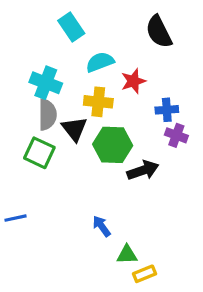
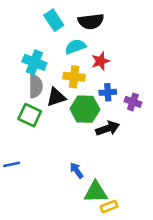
black semicircle: (159, 32) -> (91, 21), moved, turned -70
blue cross: (167, 110) -> (108, 92), moved
black triangle: (74, 129) -> (56, 97), turned 50
green triangle: (127, 255) -> (96, 192), size x1.5

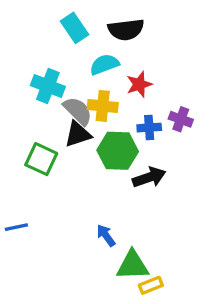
gray semicircle: (36, 86) -> (78, 111), moved, turned -45
purple cross: (133, 102) -> (181, 119), moved

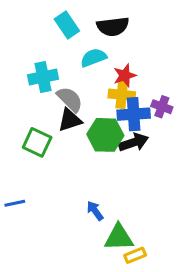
cyan cross: (48, 86) -> (43, 77), turned -32
yellow cross: (103, 106) -> (122, 95), moved
blue cross: (149, 128) -> (134, 114), size x1.5
black arrow: (149, 177) -> (134, 142), moved

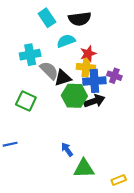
black triangle: (70, 120) -> (63, 78), moved
yellow rectangle: (135, 255) -> (119, 180), moved

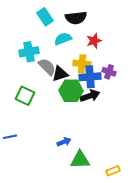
red star: (88, 54) -> (94, 41), moved
blue arrow: (67, 149) -> (64, 142), turned 104

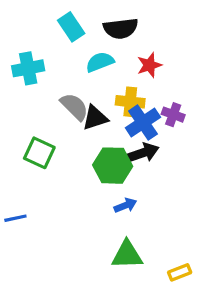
cyan cross: (29, 52) -> (28, 68), moved
blue cross: (90, 77) -> (143, 123), turned -30
green hexagon: (71, 91) -> (113, 166), moved
blue arrow: (64, 142) -> (125, 205), moved

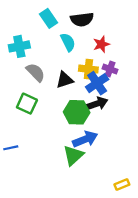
cyan semicircle: (100, 62) -> (68, 42), turned 84
gray semicircle: (74, 107) -> (36, 72), moved
purple cross: (173, 115) -> (110, 69), moved
blue arrow: (125, 205) -> (85, 139), size x1.6
green triangle: (127, 255) -> (73, 155), moved, turned -40

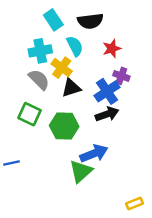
cyan cross: (19, 46) -> (40, 51), moved
yellow cross: (88, 69) -> (62, 68), moved, turned 30
green hexagon: (77, 112) -> (64, 126), moved

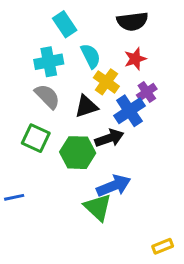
black semicircle: (90, 21) -> (132, 21), moved
yellow cross: (62, 68) -> (106, 82), moved
purple cross: (121, 76) -> (147, 92), turned 35
black arrow: (107, 114) -> (109, 138), moved
green triangle: (81, 171) -> (98, 207), turned -35

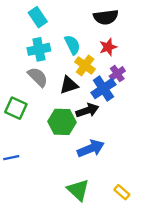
cyan rectangle: (65, 24) -> (38, 17), moved
green square: (36, 138) -> (16, 108), moved
green triangle: (98, 207) -> (78, 190), moved
yellow rectangle: (163, 246) -> (122, 192), moved, turned 63

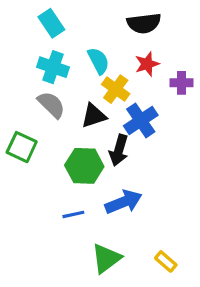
cyan cross: (39, 49) -> (53, 67), turned 30
purple cross: (117, 74) -> (181, 83), moved, turned 35
black arrow: (87, 110) -> (119, 150), turned 125
blue line: (11, 158) -> (73, 214), moved
green triangle: (78, 190) -> (106, 258), turned 40

